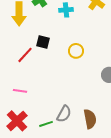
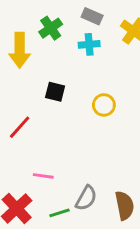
red line: (25, 55) -> (20, 127), moved
pink line: (20, 91) -> (43, 176), moved

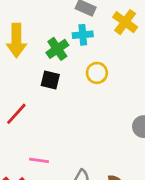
green cross: (51, 28) -> (57, 49), moved
yellow circle: (104, 105) -> (97, 73), moved

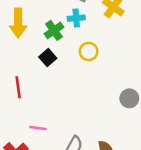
black square: (50, 80) -> (48, 58), turned 35
red line: (16, 114) -> (18, 87), turned -50

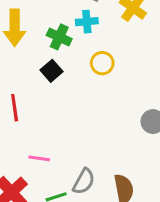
green cross: (54, 30) -> (59, 37), turned -30

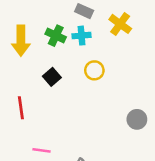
green cross: (59, 37) -> (56, 36), moved

